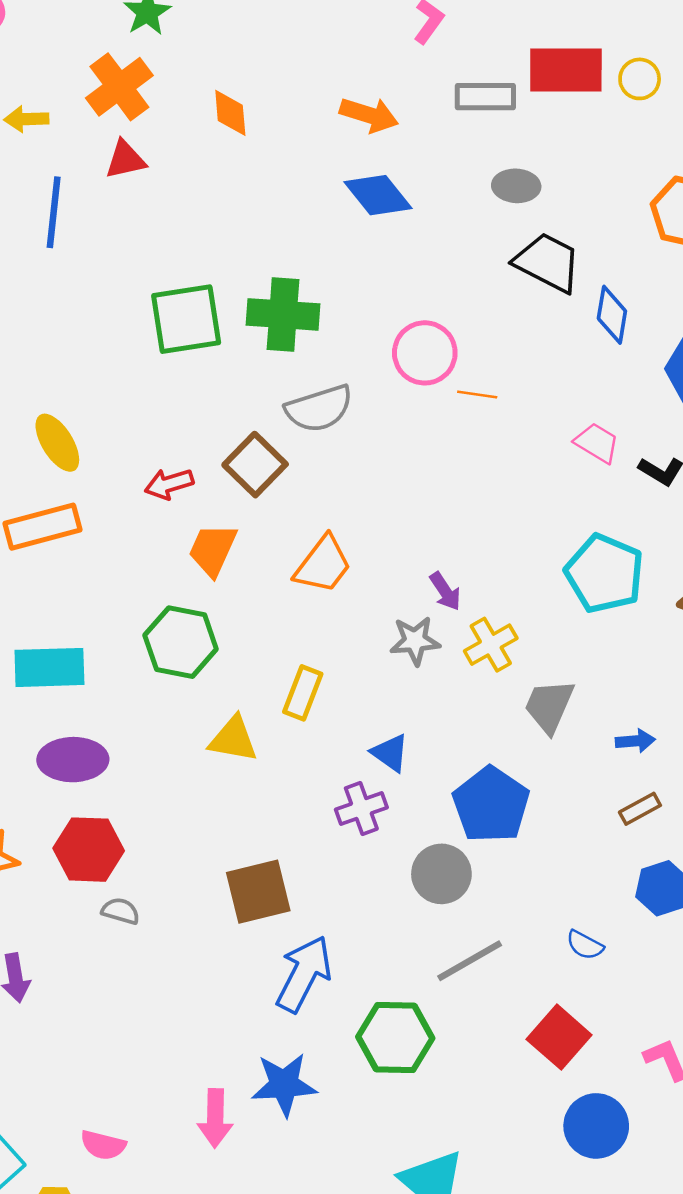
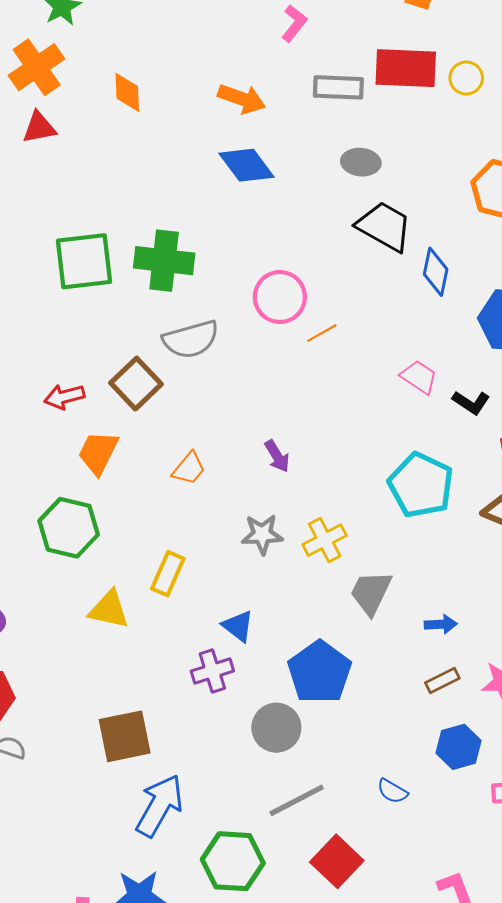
orange line: (477, 394) -> (322, 333), turned -40
orange trapezoid: (323, 565) -> (189, 468), size x0.7
purple arrow: (445, 591) -> (277, 456), moved
red square: (559, 1037) -> (337, 861), moved

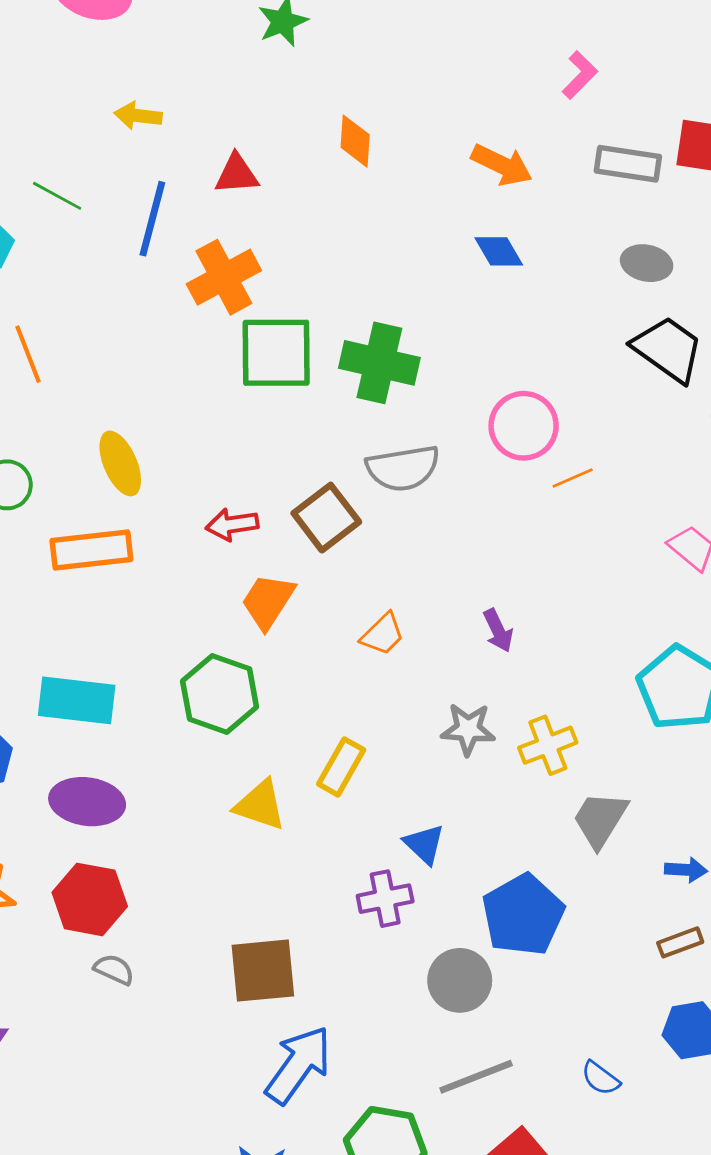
orange cross: (37, 67) -> (224, 277), moved
blue diamond: (246, 165) -> (499, 251), size x0.7

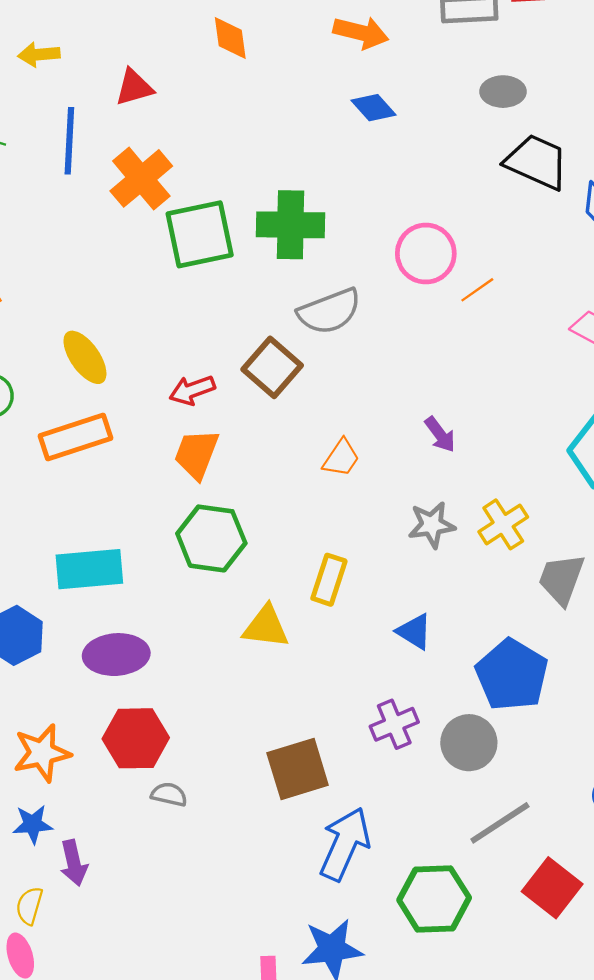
orange trapezoid: (268, 601) -> (196, 454), moved
purple cross: (385, 899) -> (394, 724), moved

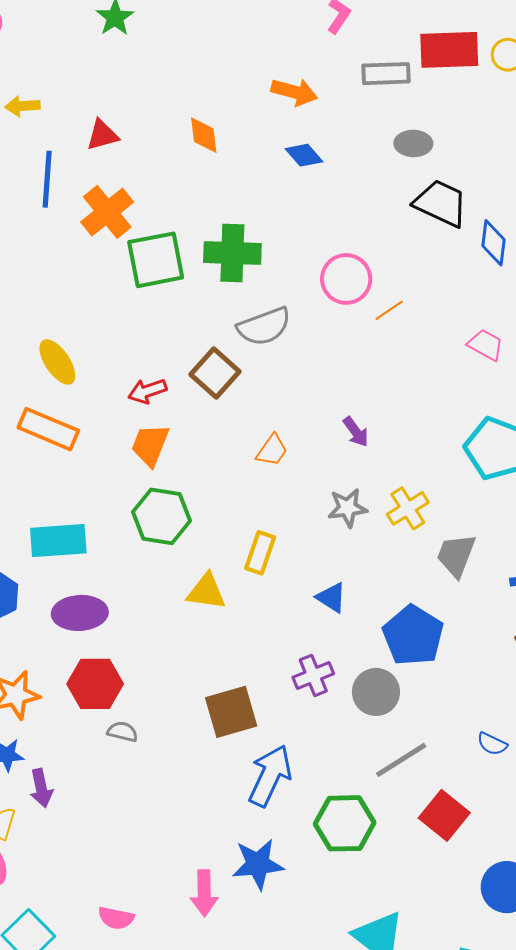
orange diamond: (230, 38) -> (204, 135), moved
orange rectangle: (75, 437) -> (48, 429), turned 40

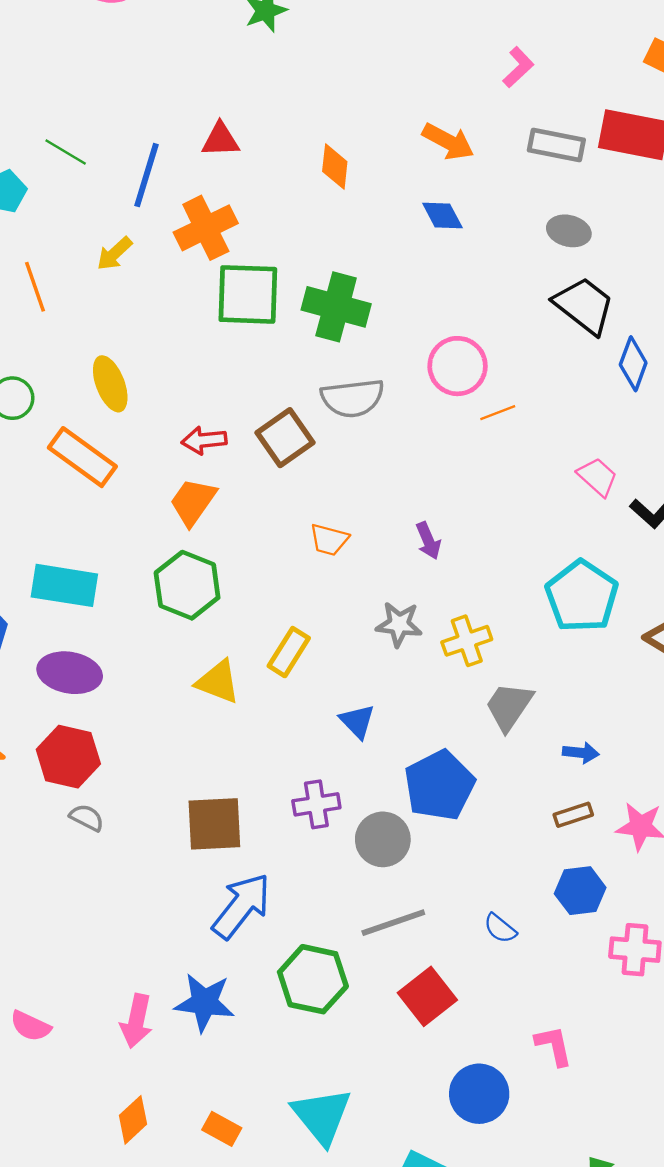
yellow arrow: (22, 106) -> (115, 254), moved, turned -52
orange trapezoid: (272, 450) -> (329, 540), turned 57

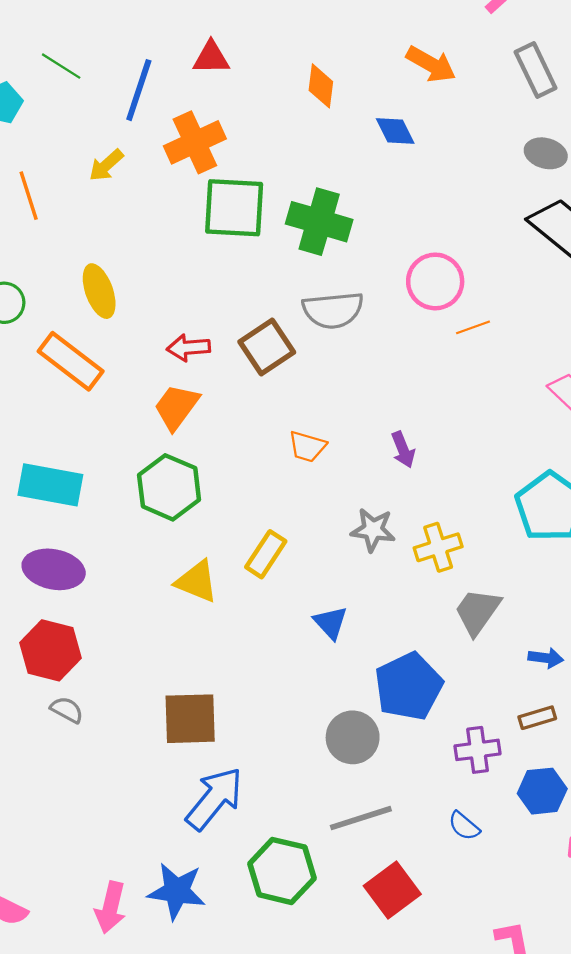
gray rectangle: (556, 145) -> (536, 70), turned 52
blue diamond: (442, 215) -> (395, 131), moved
purple cross: (316, 804) -> (478, 750), moved

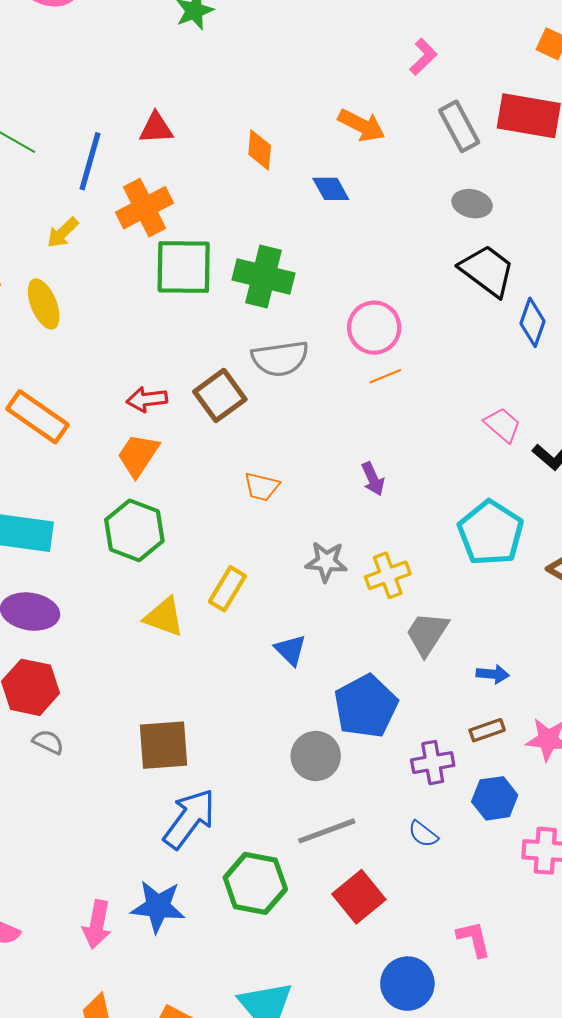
yellow ellipse: (99, 291) -> (44, 304), moved
orange line: (473, 327) -> (385, 376), moved
purple arrow: (403, 450) -> (373, 479), moved

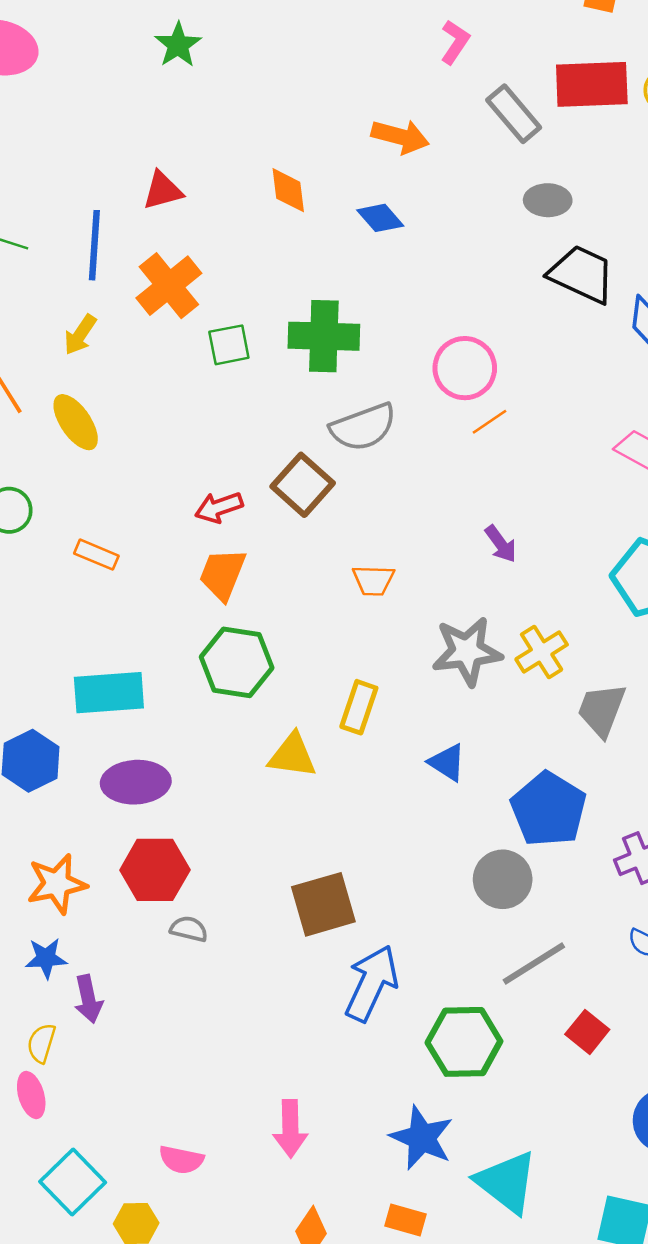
green square: (184, 267) -> (229, 345), size x0.6
orange rectangle: (38, 417) -> (96, 555), size x0.6
gray star: (326, 562) -> (467, 651), size x1.4
red square: (359, 897) -> (587, 1032), size x0.7
blue star: (158, 906) -> (422, 1138), moved, turned 30

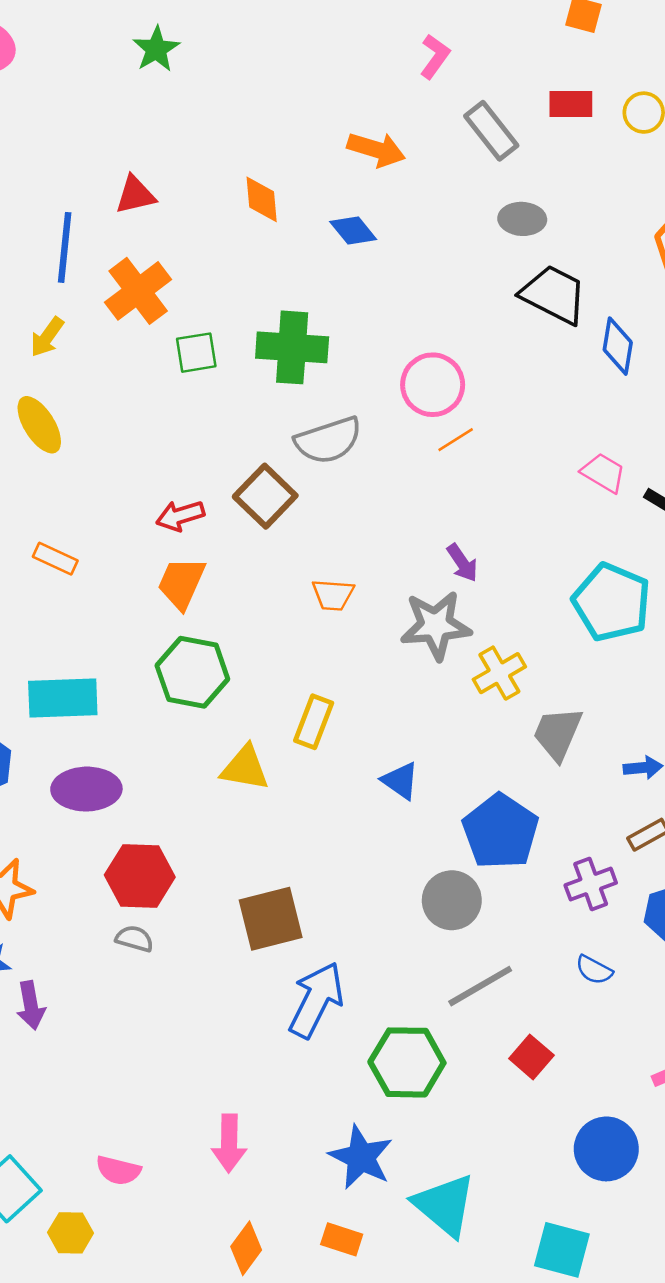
red rectangle: (592, 84) -> (571, 104), size x0.6
gray star: (467, 651) -> (436, 625), moved
red hexagon: (155, 870) -> (140, 876), moved

